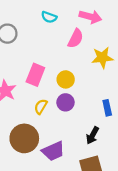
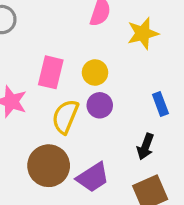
yellow semicircle: (41, 107) -> (65, 117), size x1.5

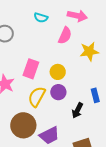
black arrow: (145, 147) -> (77, 110), moved

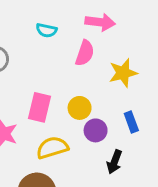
purple circle: (58, 92) -> (96, 130), moved
blue rectangle: (95, 95) -> (131, 122), moved
yellow semicircle: (37, 97) -> (52, 148), turned 50

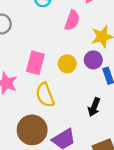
purple circle: (96, 130) -> (93, 60), moved
yellow semicircle: (52, 148) -> (45, 95), turned -95

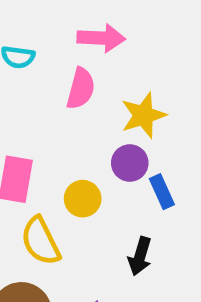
yellow circle: (67, 64) -> (83, 199), moved

